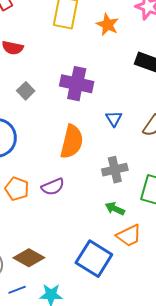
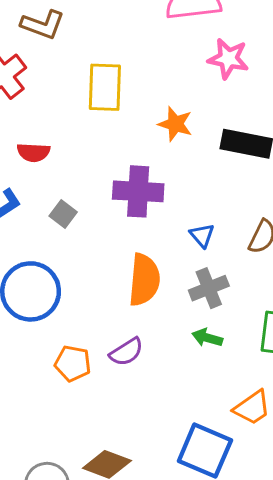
orange star: (108, 25) -> (175, 124), moved
gray cross: (115, 170) -> (209, 288), moved
green arrow: (115, 209) -> (207, 338), moved

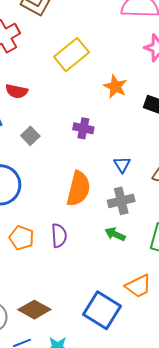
yellow rectangle: (105, 87) -> (72, 55), turned 40
purple cross: (138, 191) -> (83, 128), size x0.6
purple semicircle: (126, 352) -> (59, 236), turned -70

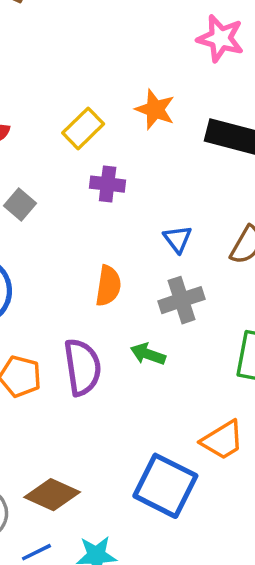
yellow rectangle: (72, 55) -> (83, 128), moved, size x0.7
orange semicircle: (78, 189) -> (108, 286), size x0.7
green arrow: (115, 234) -> (148, 354), moved
purple semicircle: (59, 236) -> (82, 367), size x1.4

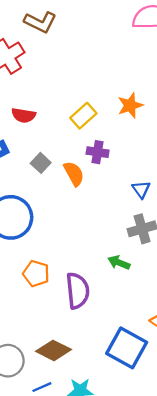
orange star: (155, 109) -> (130, 105), turned 30
orange semicircle: (108, 286) -> (74, 174), moved, turned -40
purple semicircle: (82, 367) -> (78, 291), moved

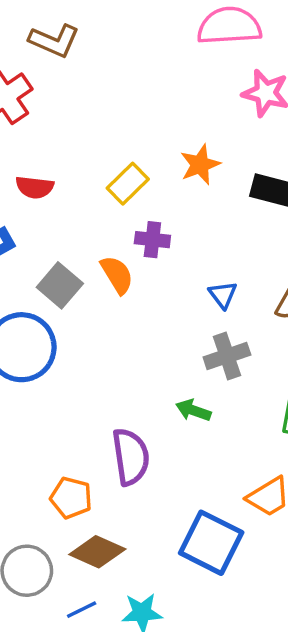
gray square: (41, 163) -> (60, 285), moved, size x1.4
orange pentagon: (36, 274) -> (71, 498), moved

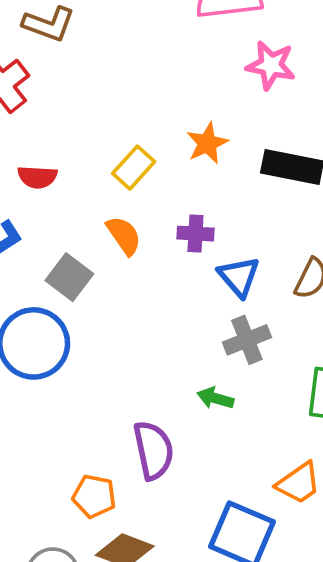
purple cross: (152, 240) -> (195, 234), moved
orange semicircle: (117, 275) -> (124, 235), moved
blue triangle: (223, 295) -> (239, 277), size x1.4

